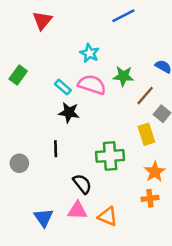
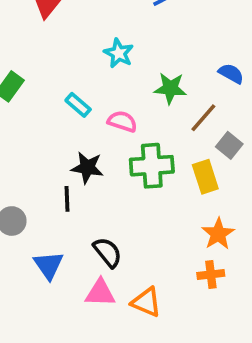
pink semicircle: (92, 85) -> (122, 121), moved, size x0.7
black star: (69, 112) -> (87, 168), moved
green cross: (110, 156) -> (152, 166), moved
blue triangle: (44, 218) -> (49, 265), moved

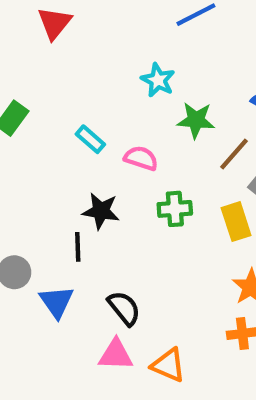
cyan star: (119, 53) -> (158, 80), moved
green cross: (152, 166) -> (175, 209), size x0.7
blue triangle: (49, 265) -> (57, 302), moved

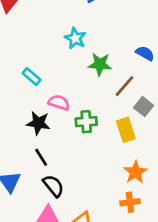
pink semicircle: (141, 158) -> (59, 103), moved
black line: (78, 247) -> (41, 157), moved, turned -30

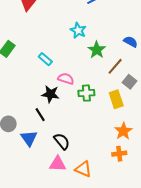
green star: (100, 64) -> (97, 50), turned 30
black line: (41, 157) -> (40, 115), moved

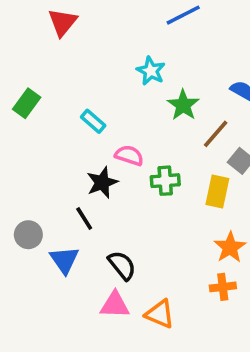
black star: (50, 94) -> (102, 182), turned -30
yellow rectangle: (116, 99) -> (217, 191), turned 30

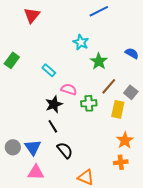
brown line: (216, 134) -> (109, 86), moved
black line: (84, 218) -> (53, 126), moved
gray circle: (28, 235) -> (13, 147), moved
pink triangle: (115, 305) -> (36, 172), moved

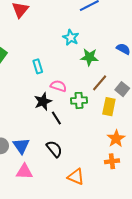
green star: (99, 61) -> (89, 57), turned -30
cyan rectangle: (49, 70) -> (38, 66), turned 32
black line: (53, 126) -> (56, 118), moved

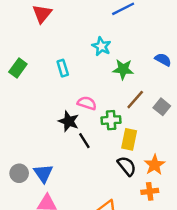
cyan rectangle: (38, 66) -> (63, 68), moved
black star: (43, 101) -> (69, 121), turned -30
yellow rectangle: (109, 107) -> (129, 139), moved
black semicircle: (54, 149) -> (127, 166), moved

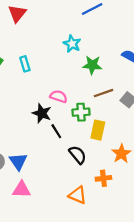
cyan rectangle: (63, 68) -> (25, 64), moved
brown line: (135, 100) -> (103, 93), turned 30
black semicircle: (127, 166) -> (78, 155), moved
orange cross: (150, 191) -> (103, 178), moved

